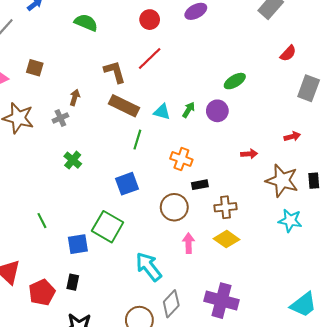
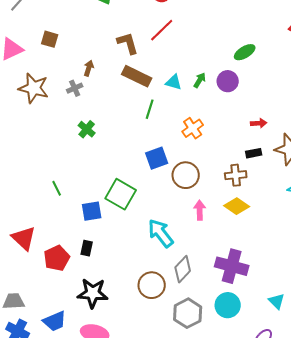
orange cross: (181, 159) -> (193, 128), turned 35
blue square: (127, 184) -> (157, 158), moved
black rectangle: (200, 185) -> (254, 153), moved

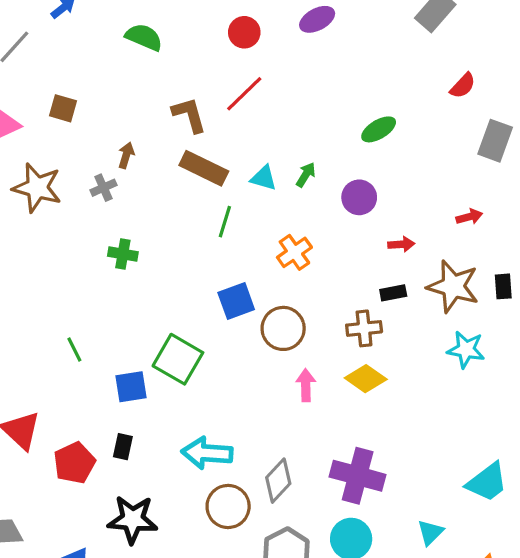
purple circle: (228, 81) -> (359, 197), moved
green cross: (87, 129) -> (123, 254), turned -30
cyan arrow: (161, 233) -> (207, 453), moved, turned -48
cyan triangle: (277, 301) -> (430, 532), turned 30

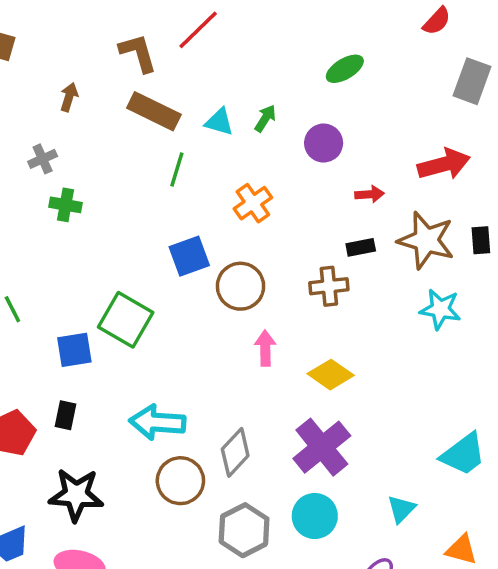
gray cross: (103, 188) -> (43, 159), moved
red arrow: (469, 217) -> (444, 164), size x1.8
yellow diamond: (366, 379) -> (331, 375), moved
purple cross: (358, 476) -> (322, 447), turned 36

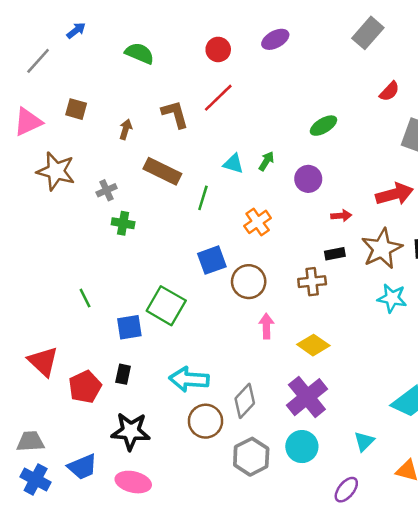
brown arrow: (69, 97) -> (126, 129), moved
brown rectangle: (154, 111) -> (162, 171), moved
brown star: (426, 240) -> (382, 249), turned 30

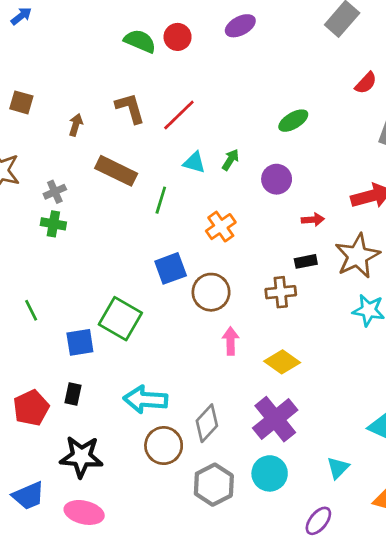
green semicircle: (140, 53) -> (140, 41), moved
red line: (218, 98) -> (179, 115), moved
green cross: (123, 223) -> (53, 224), moved

